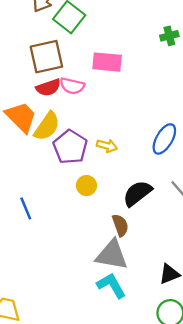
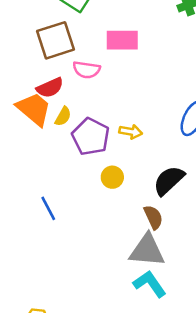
red semicircle: (48, 88) -> (50, 88), moved
yellow semicircle: (47, 126) -> (63, 116), size x0.6

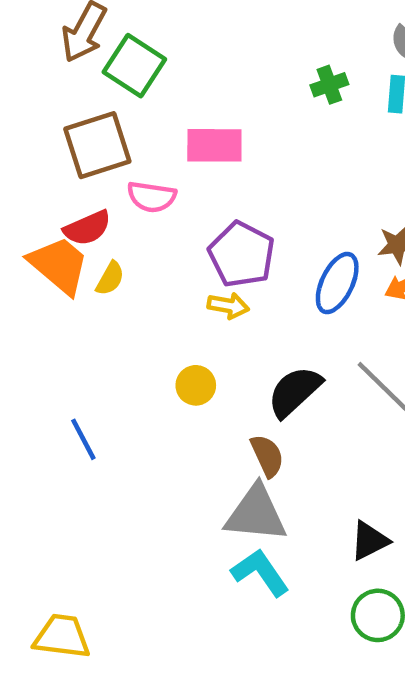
purple pentagon: (91, 137) -> (242, 254), moved

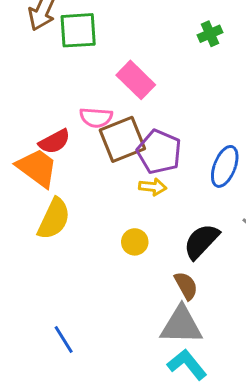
green square: (134, 66) -> (78, 30), turned -33
brown square: (97, 145) -> (122, 139), moved
pink rectangle: (214, 145) -> (136, 80), turned 48
yellow semicircle: (110, 278) -> (54, 219), moved, size x1.8
blue line: (83, 439) -> (64, 339), moved

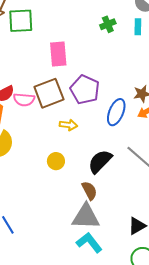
pink rectangle: (136, 80) -> (58, 54), turned 40
pink semicircle: (96, 118) -> (24, 100), moved
purple pentagon: (159, 152) -> (85, 90), moved

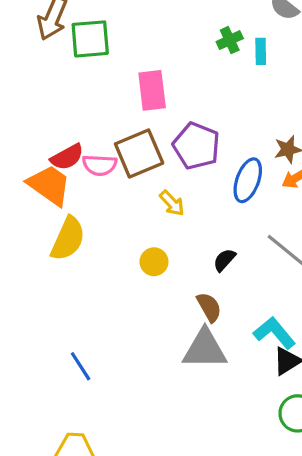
cyan rectangle: (138, 27) -> (261, 51), moved
yellow arrow: (68, 125) -> (172, 203), turned 42
black semicircle: (100, 161) -> (224, 260), size x0.6
cyan L-shape: (89, 243) -> (274, 333), moved

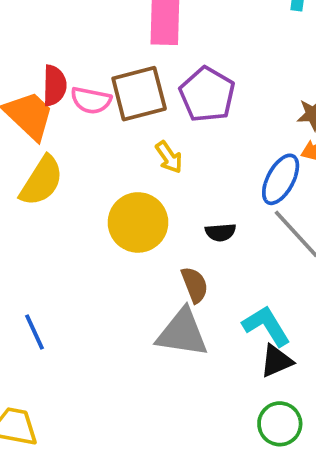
red semicircle: (67, 157) -> (54, 85), turned -68
blue ellipse: (248, 180) -> (281, 179), moved
black semicircle: (224, 260) -> (220, 232), turned -145
yellow circle: (154, 262) -> (138, 222), size x1.8

